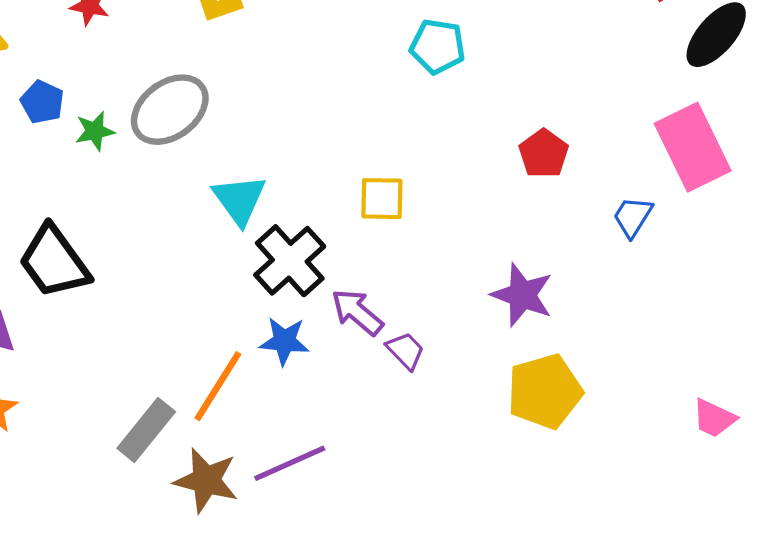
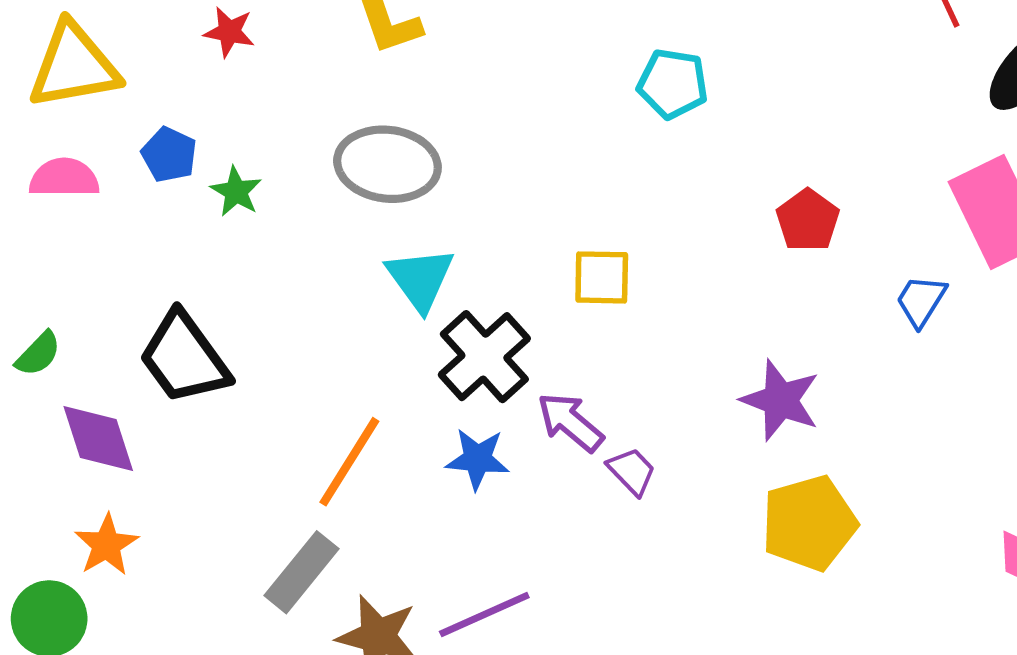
gray ellipse: (170, 110) -> (387, 164), moved, turned 44
green star: (95, 131) -> (236, 192), turned -30
orange line: (218, 386) -> (349, 462), moved

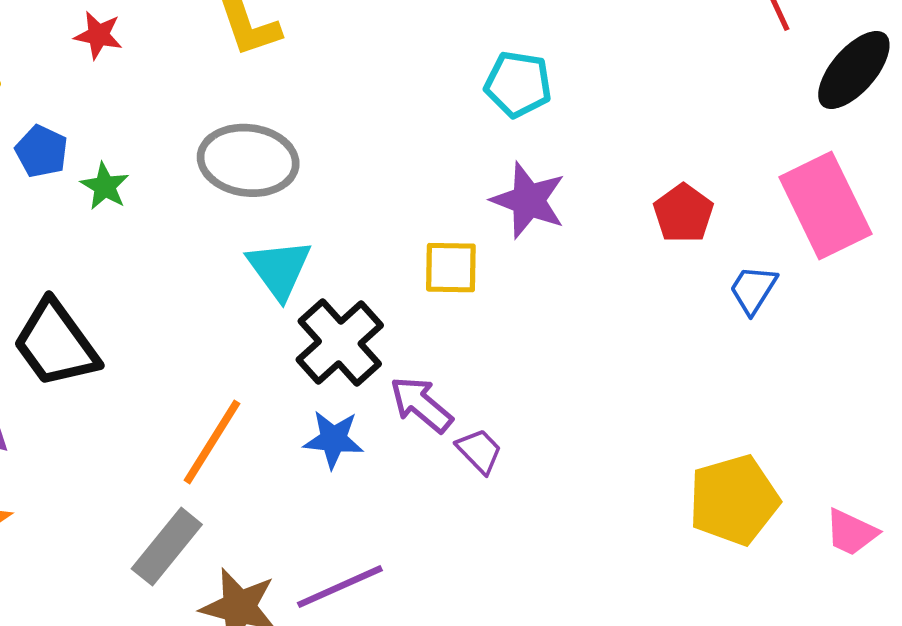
red pentagon: (808, 220) -> (683, 213), moved
purple star: (780, 400) -> (528, 200), moved
yellow pentagon: (809, 523) -> (734, 500), moved

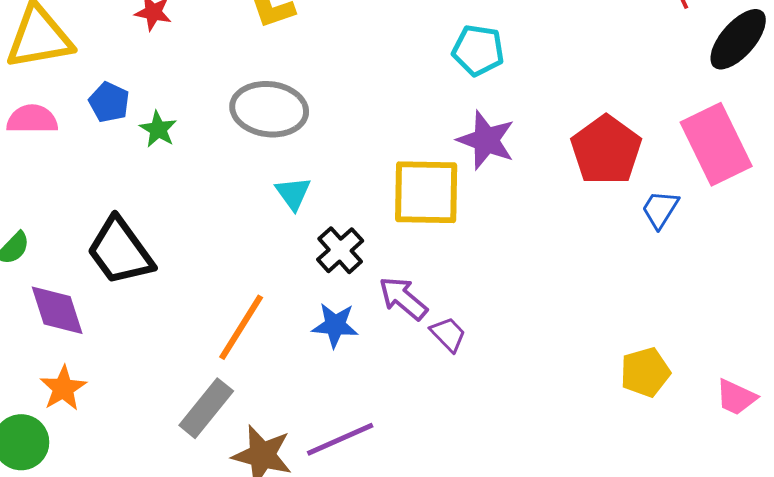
red pentagon: (683, 213) -> (606, 150), size x1.5
yellow square: (451, 268) -> (426, 192), size x1.6
cyan triangle: (279, 269) -> (293, 193), size x0.7
black cross: (340, 342) -> (340, 250), size x0.7
yellow pentagon: (734, 500) -> (645, 372), size x0.7

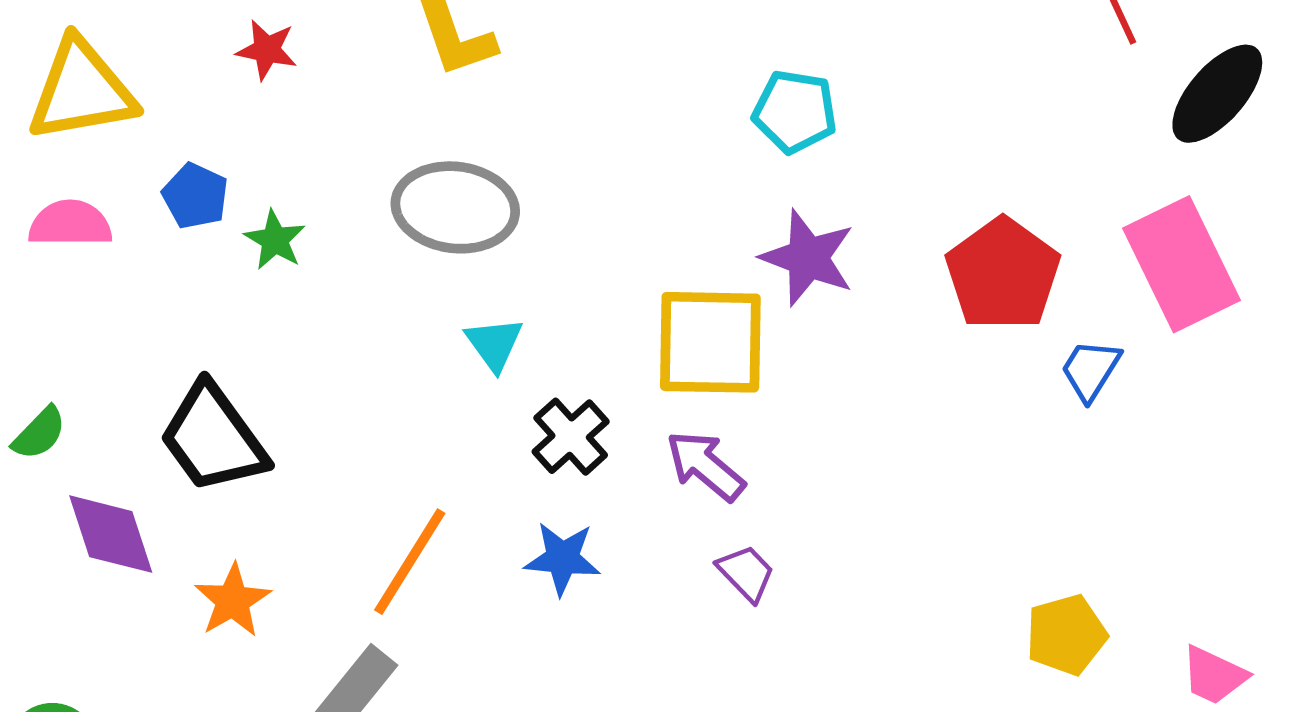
purple arrow: (403, 298) -> (705, 466), moved
orange star: (63, 388) -> (233, 601), moved

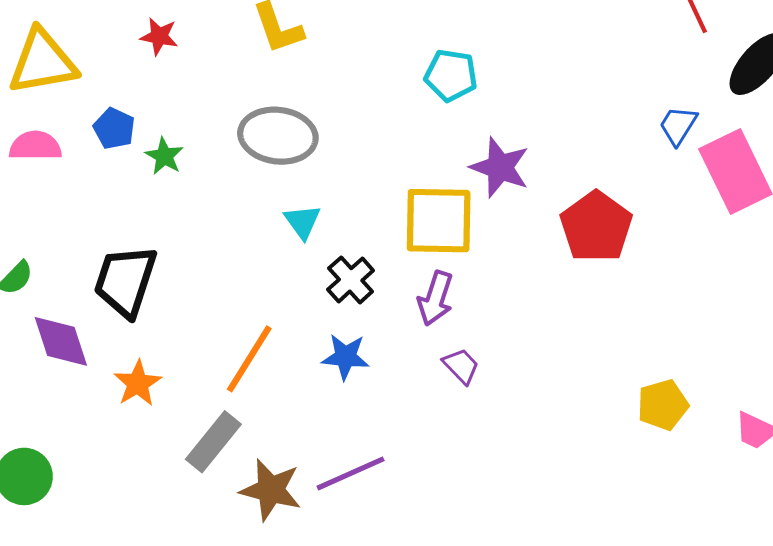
cyan pentagon: (795, 112) -> (451, 75), moved
red pentagon: (1003, 274) -> (596, 227), moved
blue trapezoid: (1091, 370) -> (678, 125), moved
black trapezoid: (213, 438) -> (125, 281), turned 54
purple arrow: (705, 466) -> (436, 298), turned -112

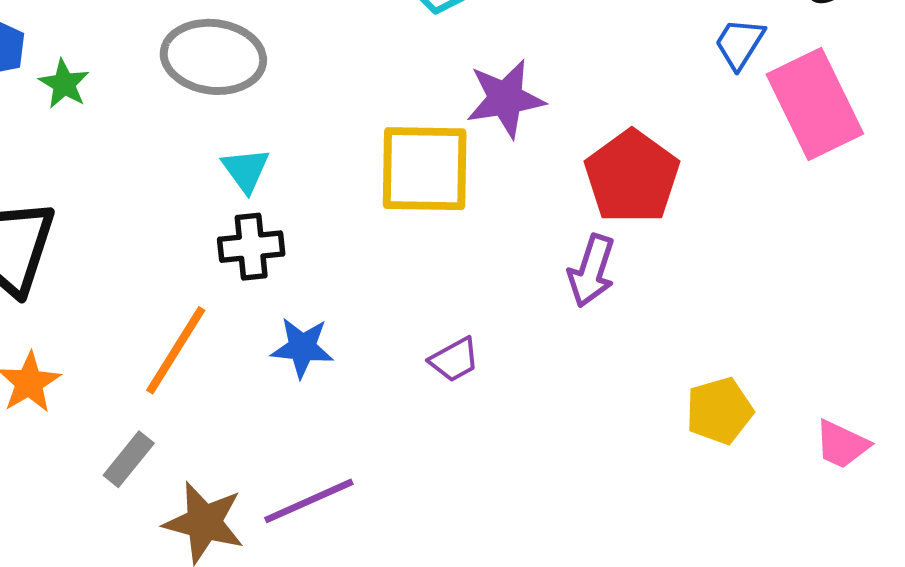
purple star: (500, 167) -> (505, 99), turned -30
black cross: (351, 280) -> (251, 247), moved, turned 36
purple arrow: (436, 298) -> (592, 271), moved
purple trapezoid: (461, 366) -> (454, 360), turned 105
gray rectangle: (213, 442) -> (129, 459), size x0.7

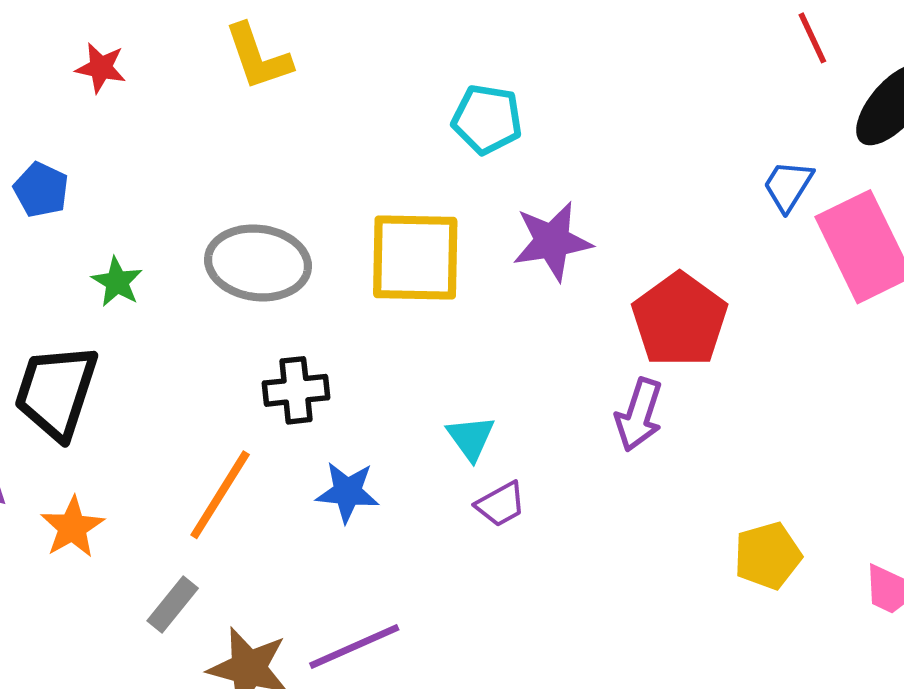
gray ellipse: (213, 57) -> (258, 263), moved
green star: (64, 84) -> (117, 282), moved
yellow square: (425, 169) -> (415, 258), moved
cyan triangle: (246, 170) -> (471, 438), moved

